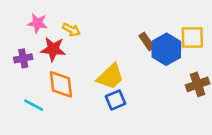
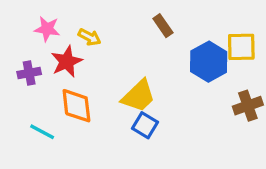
brown rectangle: (147, 41) -> (163, 26), moved
red star: (53, 49) -> (67, 62), turned -30
blue square: (116, 100) -> (145, 125), turned -36

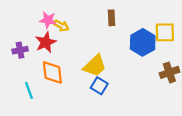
brown rectangle: (163, 26) -> (111, 18), turned 32
pink star: (47, 29) -> (48, 20), moved
cyan line: (42, 132) -> (29, 90), turned 42

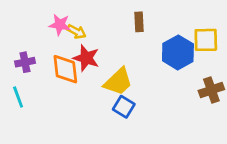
red star: (46, 42) -> (86, 58), moved, turned -30
orange diamond: (52, 72) -> (65, 69), moved
cyan line: (29, 90) -> (18, 97), moved

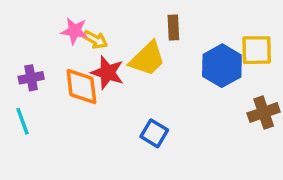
yellow trapezoid: (118, 82) -> (147, 59), moved

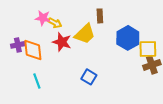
yellow square: (257, 50) -> (148, 49), moved
orange diamond: (81, 86) -> (33, 50), moved
cyan line: (22, 121) -> (37, 81), moved

